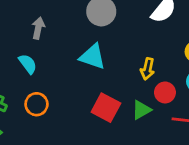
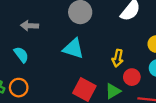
gray arrow: (38, 28) -> (30, 26), turned -98
orange circle: (36, 104) -> (19, 88), moved

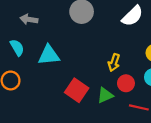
cyan triangle: (73, 49) -> (49, 55), moved, turned -30

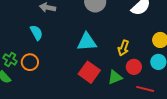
cyan triangle: (49, 55) -> (87, 42), moved

